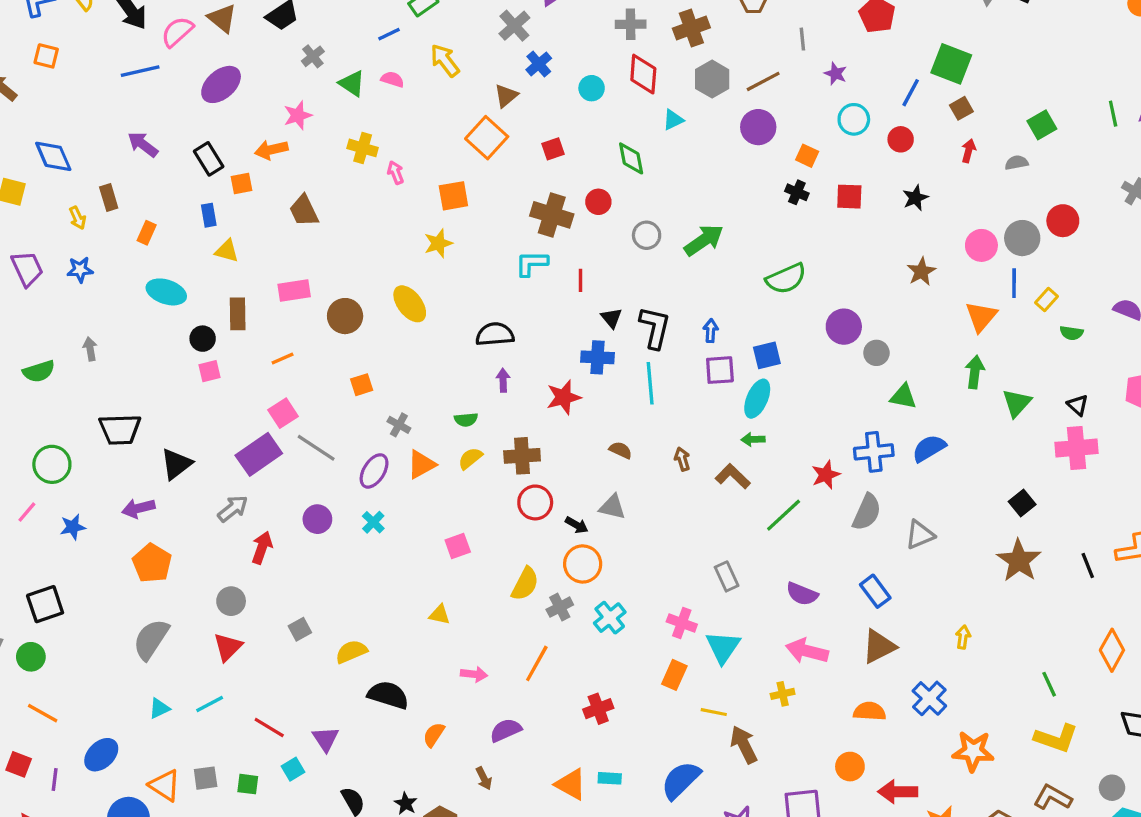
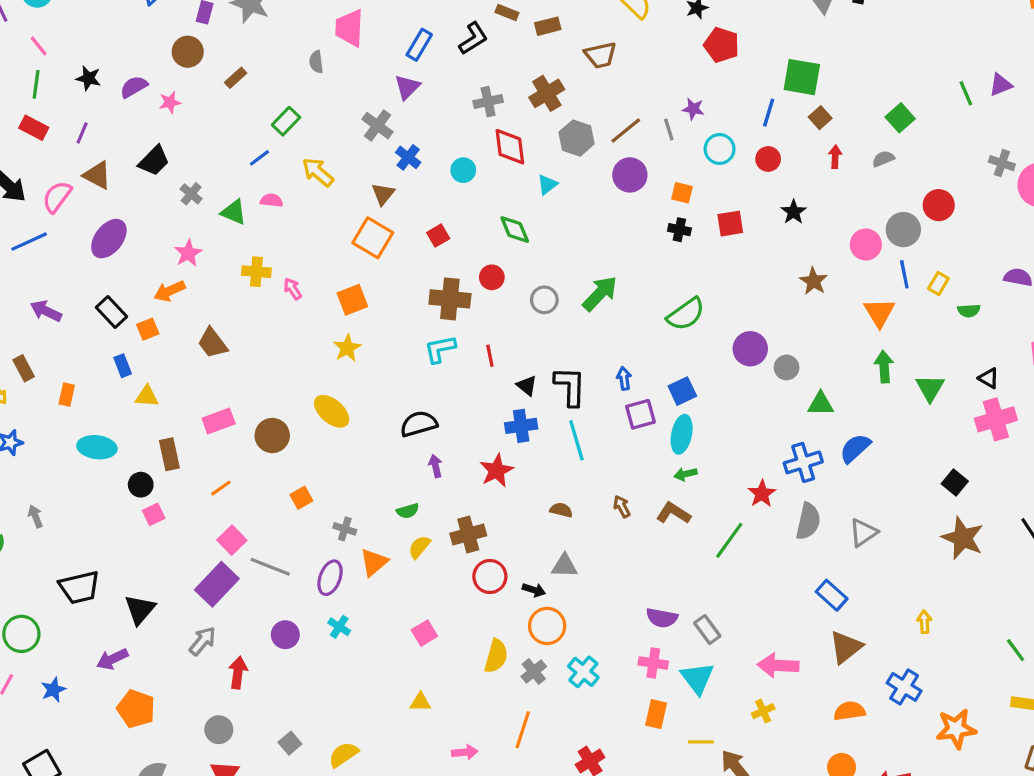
gray line: (802, 39) -> (669, 130), moved
gray rectangle: (727, 576) -> (707, 630), moved
purple semicircle: (802, 594) -> (662, 618), moved

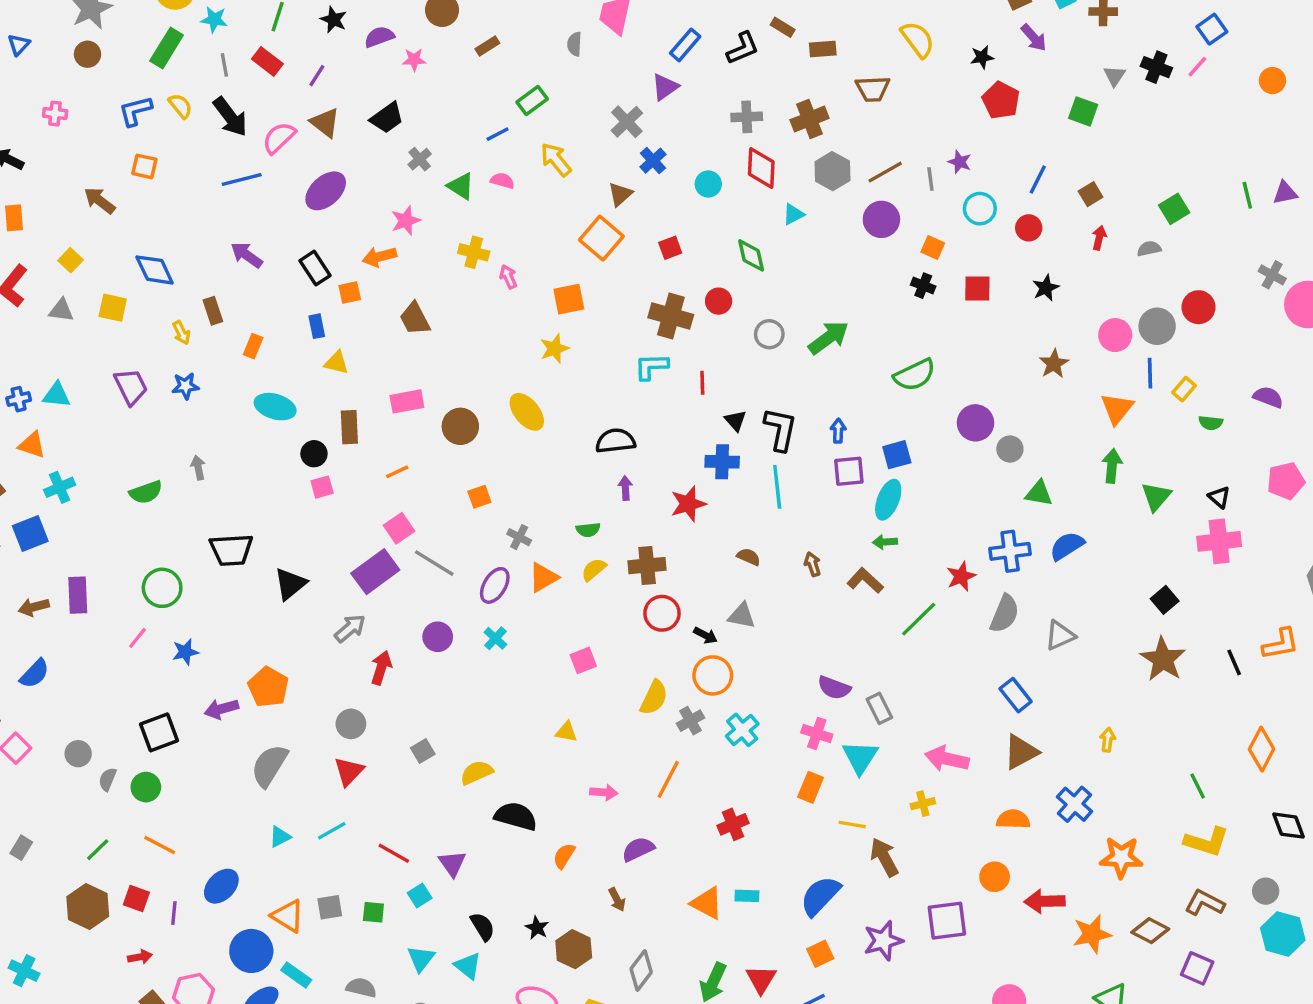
green square: (802, 77) -> (1083, 111), moved, size x0.7
purple arrow: (112, 659) -> (221, 709), moved

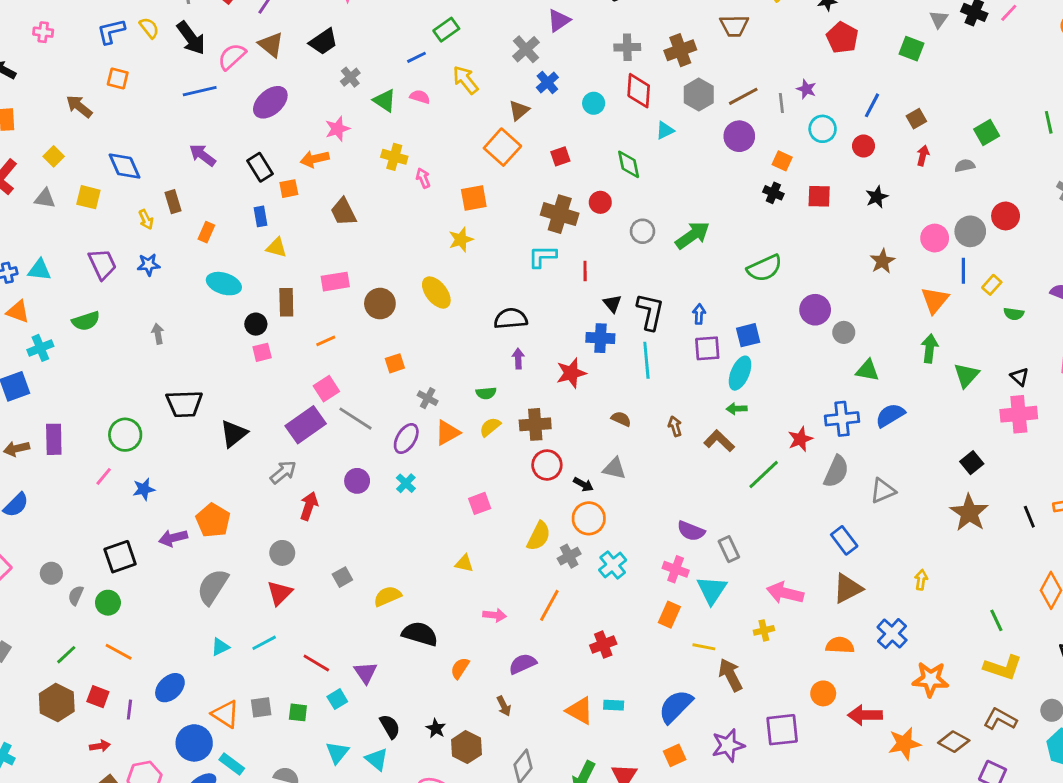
green semicircle: (146, 492) -> (86, 321), moved

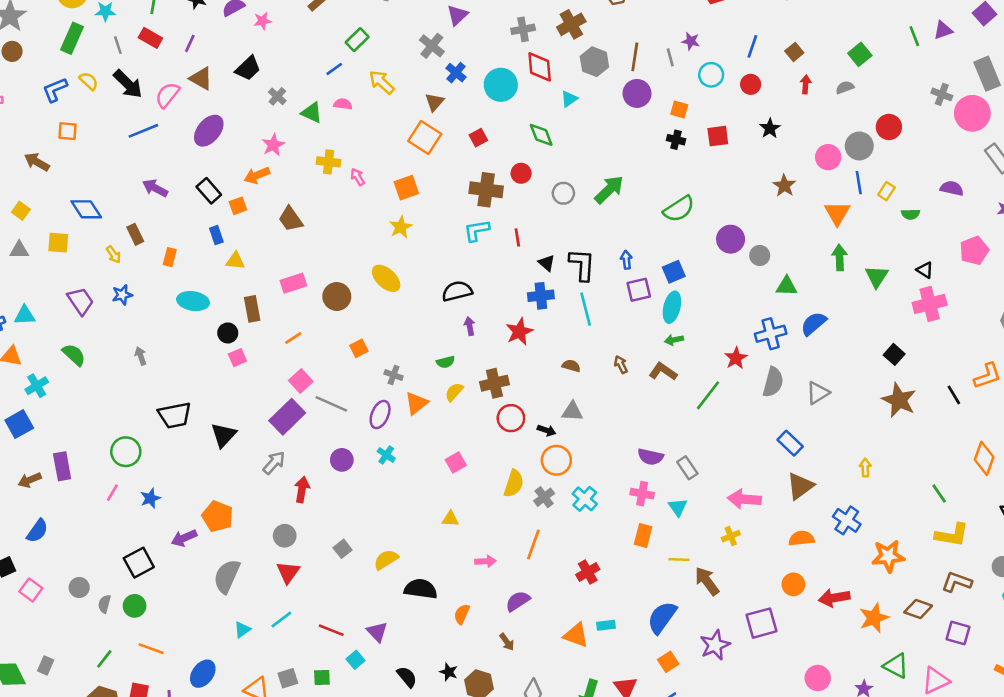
brown line: (743, 96) -> (635, 57), turned -44
cyan circle: (594, 103) -> (501, 85), size x1.6
green semicircle: (86, 321) -> (74, 355), turned -110
cyan triangle: (712, 590) -> (678, 507), size x0.7

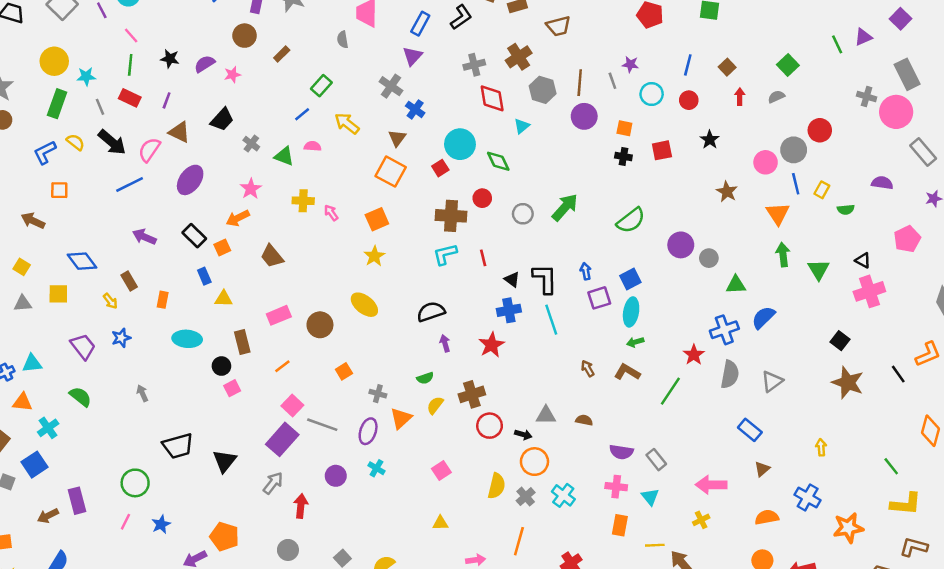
cyan circle: (501, 85) -> (460, 144), moved
brown semicircle: (571, 366) -> (584, 420), moved
brown triangle: (800, 486) -> (762, 469), size x0.6

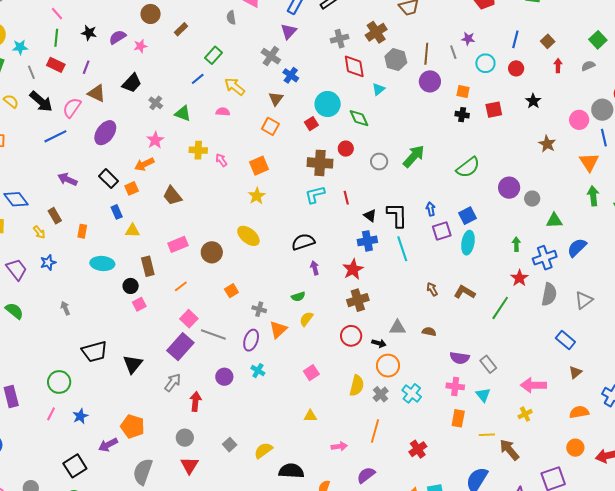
pink semicircle: (313, 146) -> (223, 112), moved
orange square: (391, 172) -> (270, 126), size x0.7
green arrow: (635, 342) -> (516, 244), moved, turned 104
brown cross: (472, 394) -> (358, 300), moved

